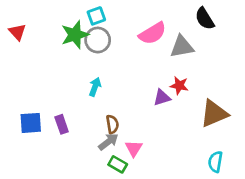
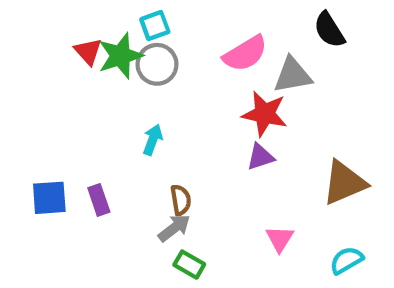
red triangle: (17, 32) -> (88, 51), moved
red star: (179, 85) -> (265, 114), moved, size x1.5
pink triangle: (134, 148) -> (280, 239), moved
cyan semicircle: (215, 162) -> (346, 260), turned 50

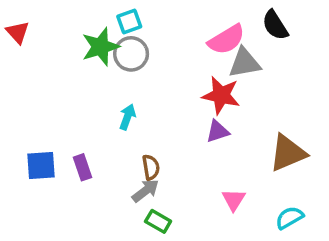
red triangle: (88, 51) -> (18, 32), moved
pink semicircle: (245, 54) -> (226, 39), moved

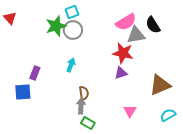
black semicircle: (275, 25) -> (153, 25), moved
purple rectangle: (82, 167) -> (35, 73), moved, turned 40
gray arrow: (145, 191) -> (81, 106), turned -49
cyan semicircle: (289, 218) -> (168, 115), moved

